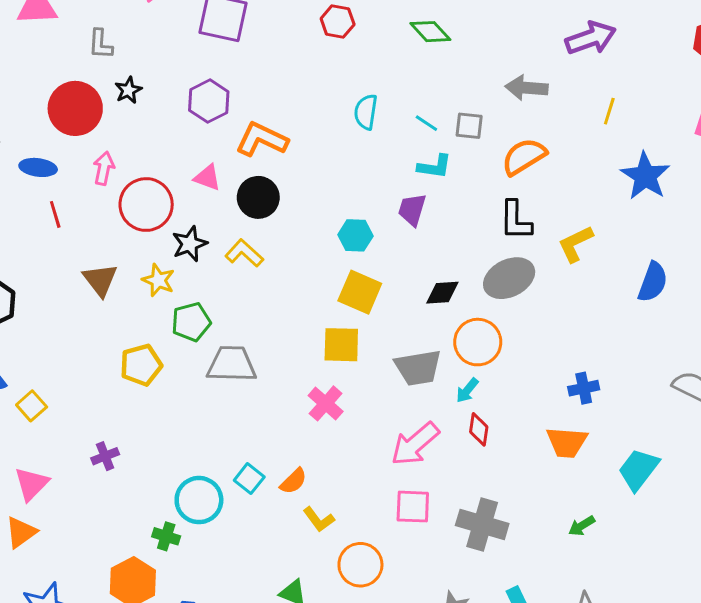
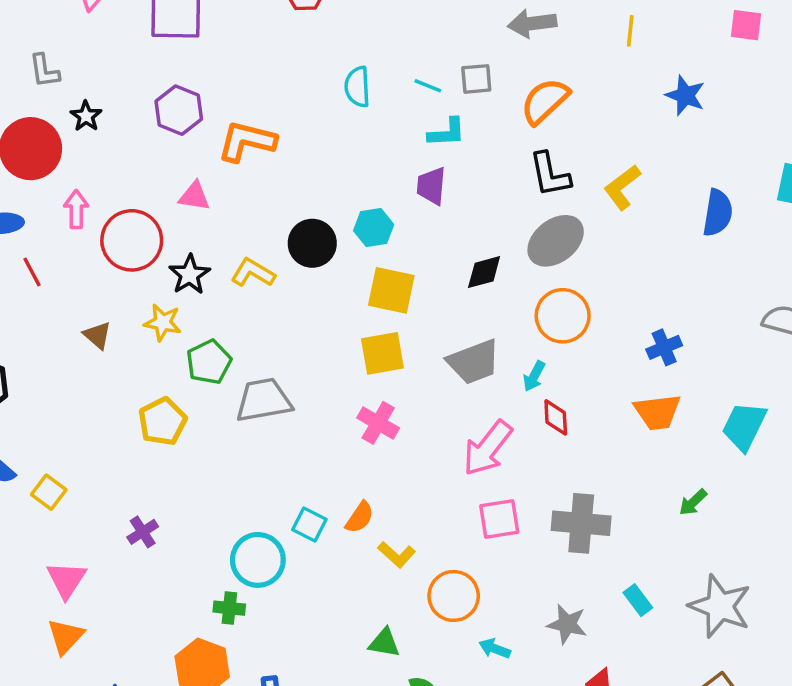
blue star: (645, 176) -> (685, 95), size x0.7
black circle: (258, 197) -> (312, 243), moved
brown triangle: (100, 280) -> (97, 335), size x0.7
orange circle: (478, 342) -> (563, 316), moved

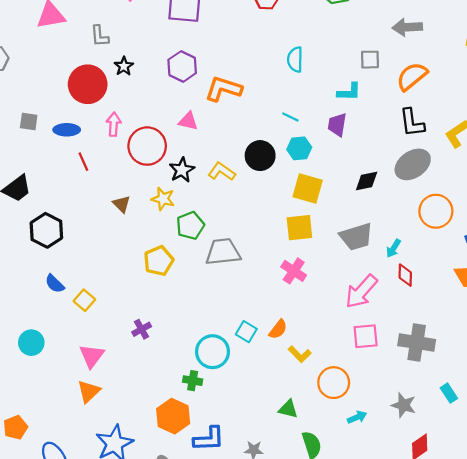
cyan line: (428, 86) -> (290, 117), moved
orange circle: (563, 316) -> (436, 211), moved
cyan arrow: (495, 648) -> (357, 417), turned 132

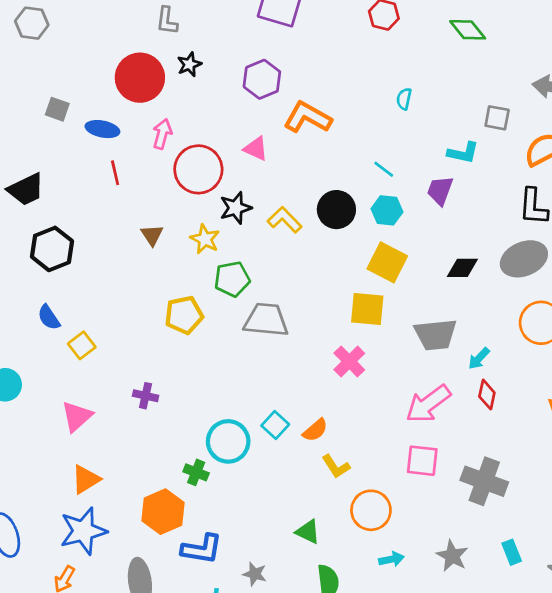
cyan semicircle: (295, 59) -> (404, 99), size x0.7
purple cross: (142, 329) -> (146, 396), turned 30
orange triangle: (89, 391) -> (86, 479), moved

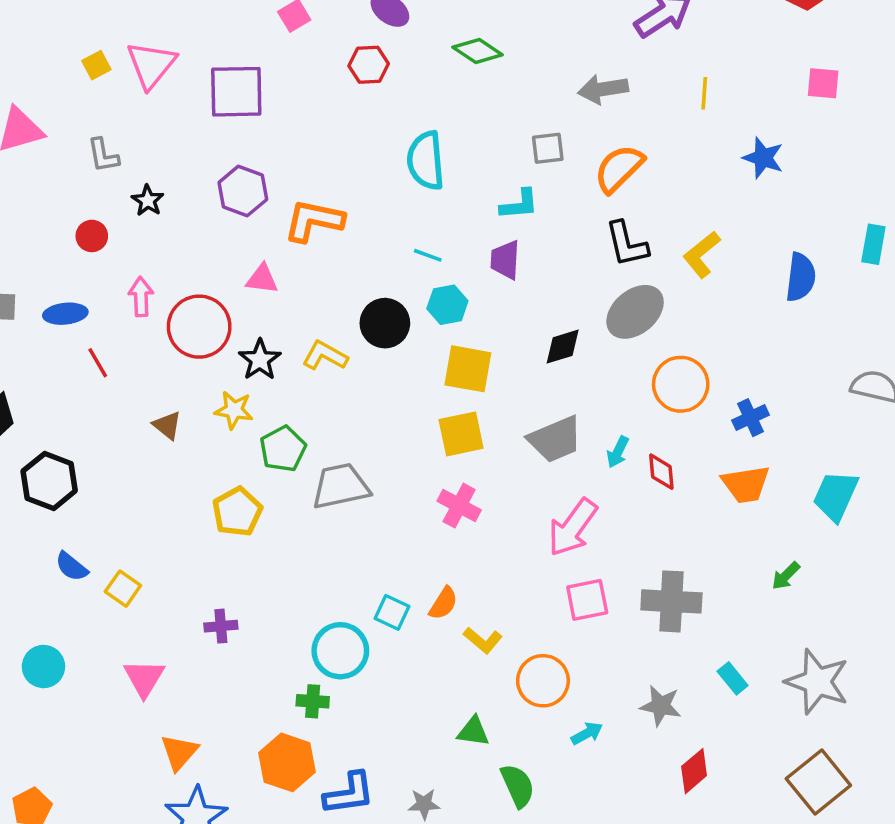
red circle: (140, 78) -> (92, 236), size x0.5
cyan semicircle: (404, 99) -> (426, 161), size x2.0
red diamond: (487, 395) -> (661, 472), moved

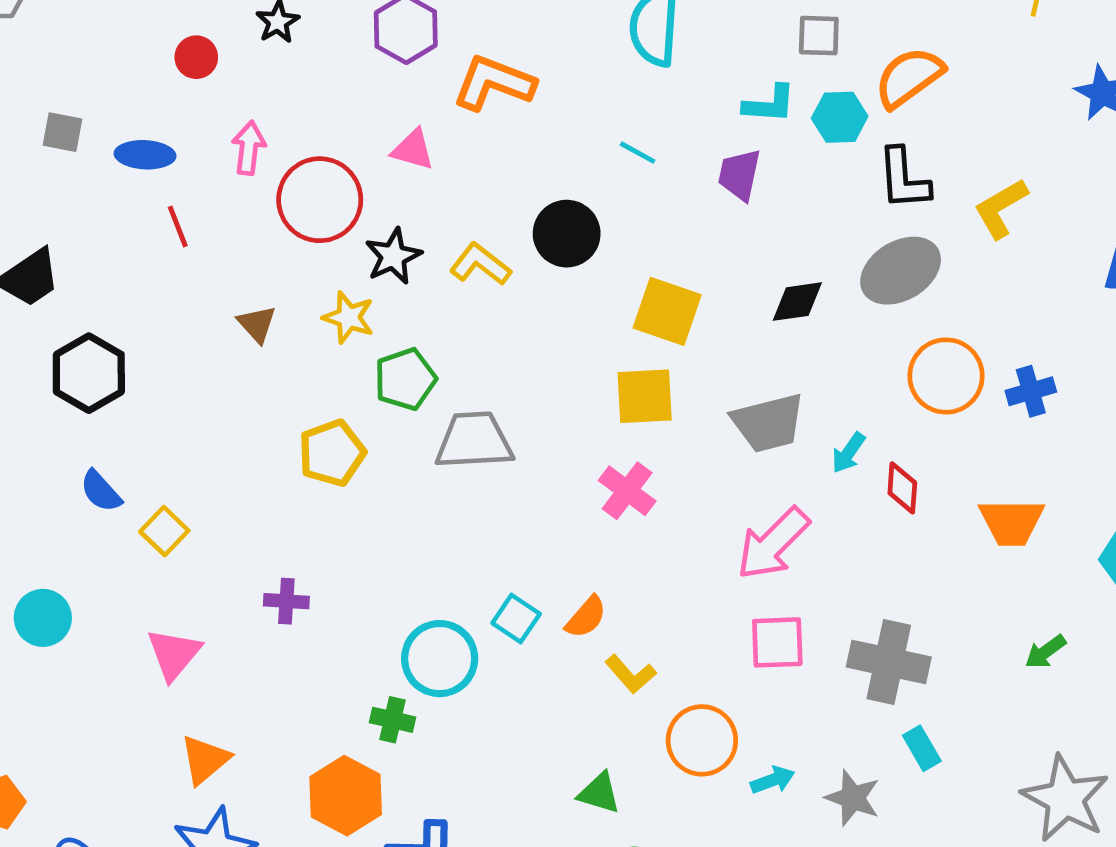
cyan hexagon: (447, 305) -> (840, 117), moved
blue cross: (751, 418) -> (1031, 391), moved
cyan rectangle: (733, 678) -> (922, 748), moved
cyan arrow: (587, 733) -> (773, 780), moved

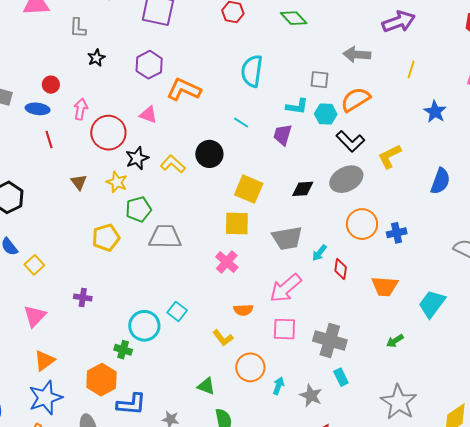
red circle: (196, 57) -> (51, 85), moved
black L-shape: (904, 179) -> (350, 141), turned -44
orange semicircle: (586, 617) -> (243, 310), moved, turned 42
cyan arrow: (773, 780) -> (278, 386), turned -54

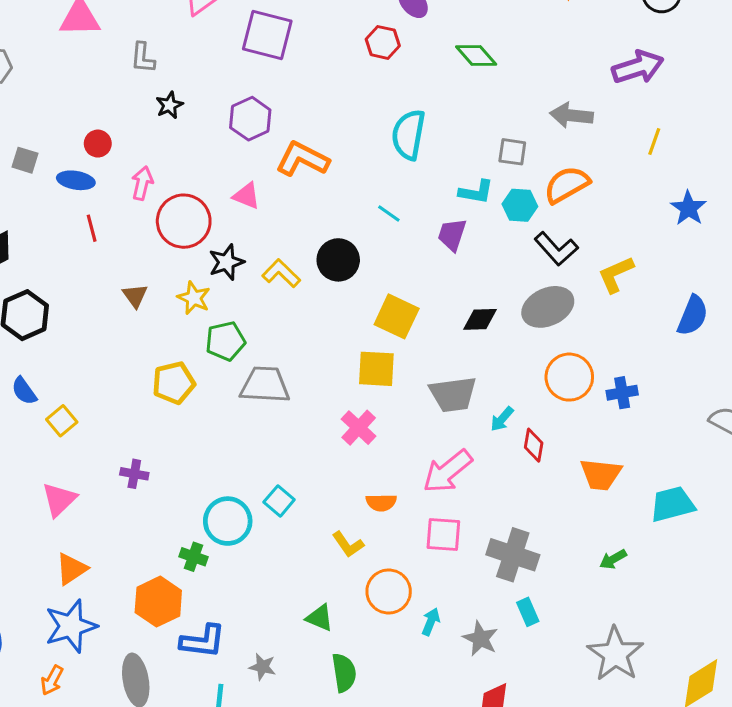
cyan trapezoid: (432, 304) -> (672, 504), turned 36

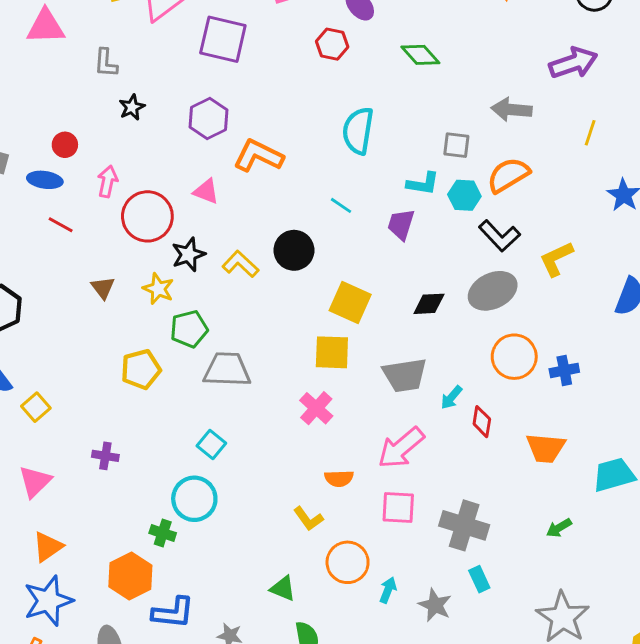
red line: (92, 228) -> (61, 225), turned -45
cyan square: (279, 501) -> (211, 444), moved

